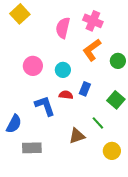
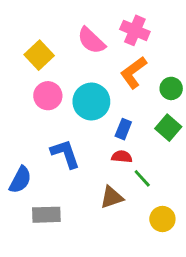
yellow square: (20, 14) -> (39, 55), moved
pink semicircle: (63, 28) -> (91, 41), turned -60
cyan circle: (63, 70) -> (91, 102), size x1.6
red semicircle: (66, 95) -> (122, 157), moved
green square: (116, 100) -> (168, 128), moved

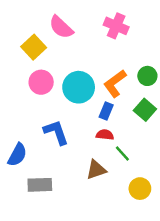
pink semicircle: (91, 41) -> (61, 27), moved
orange L-shape: (133, 72) -> (115, 83), moved

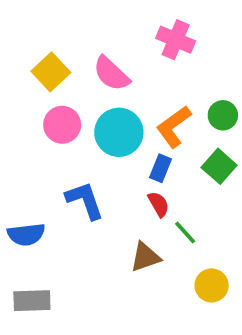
pink semicircle: (61, 27) -> (111, 74), moved
red semicircle: (105, 135) -> (159, 204), turned 54
blue semicircle: (17, 155) -> (26, 234), turned 55
gray rectangle: (40, 185) -> (32, 301), moved

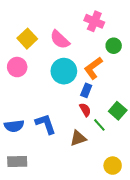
green circle: (223, 115) -> (114, 46), moved
pink circle: (62, 125) -> (17, 67), moved
green square: (219, 166) -> (118, 111), moved
blue L-shape: (85, 200) -> (46, 124), moved
yellow circle: (212, 285) -> (113, 166), moved

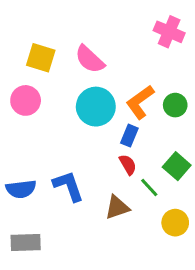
pink cross: (94, 21) -> (169, 32), moved
yellow square: (27, 39) -> (41, 58), turned -30
green circle: (114, 46) -> (175, 105), moved
yellow circle: (113, 166) -> (175, 223), moved

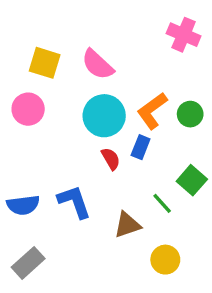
red semicircle: (128, 165) -> (111, 159), moved
yellow circle: (175, 223) -> (165, 260), moved
gray rectangle: (26, 242) -> (28, 263), turned -40

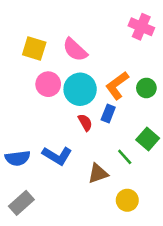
pink circle: (28, 109) -> (48, 84), moved
blue L-shape: (74, 202) -> (57, 156), turned 140

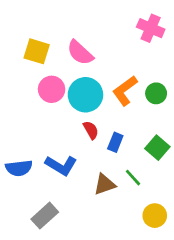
blue rectangle: (108, 113) -> (115, 142), moved
green line: (125, 157) -> (133, 178), moved
yellow circle: (127, 200) -> (155, 216), moved
gray rectangle: (21, 203) -> (45, 216), moved

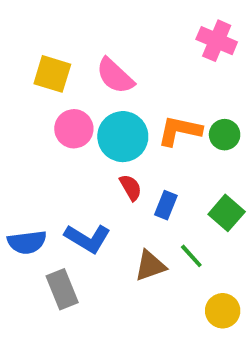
orange L-shape: (125, 91) -> (180, 131), turned 48
gray rectangle: (45, 216) -> (62, 289), moved, turned -70

